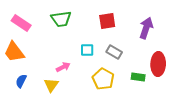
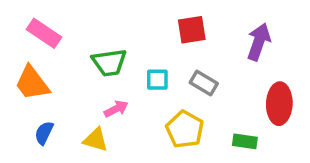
green trapezoid: (61, 19) -> (109, 62), moved
green rectangle: (138, 77) -> (245, 141), moved
yellow triangle: (51, 85) -> (96, 140), turned -49

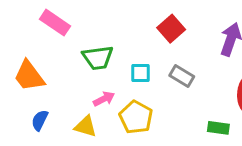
red square: (192, 30) -> (171, 29), turned -32
pink rectangle: (44, 33) -> (55, 23), moved
yellow pentagon: (185, 129) -> (136, 117), moved

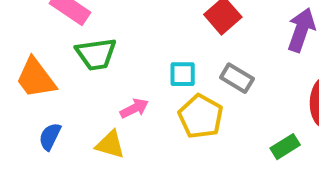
green trapezoid: (98, 58) -> (96, 54), moved
yellow pentagon: (136, 117) -> (201, 116), moved
green rectangle: (218, 128) -> (285, 147), turned -40

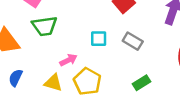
yellow pentagon: (201, 116) -> (87, 81), moved
green rectangle: (285, 147) -> (142, 83), moved

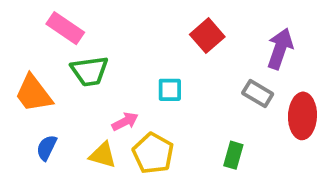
gray rectangle: (133, 41) -> (258, 94), moved
green rectangle: (142, 83) -> (233, 155), turned -42

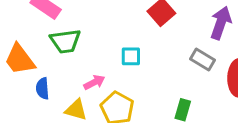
blue semicircle: (47, 148) -> (43, 88), moved, turned -30

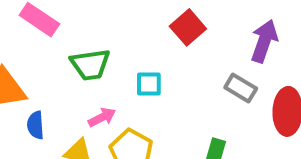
green trapezoid: (65, 41) -> (90, 65), moved

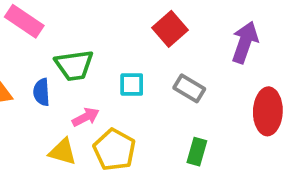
gray rectangle: (241, 88) -> (189, 88), moved
blue semicircle: (36, 125) -> (42, 92), moved

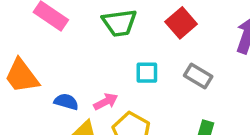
green trapezoid: (74, 65) -> (119, 23), moved
blue semicircle: (42, 92) -> (66, 102), moved, turned 110

